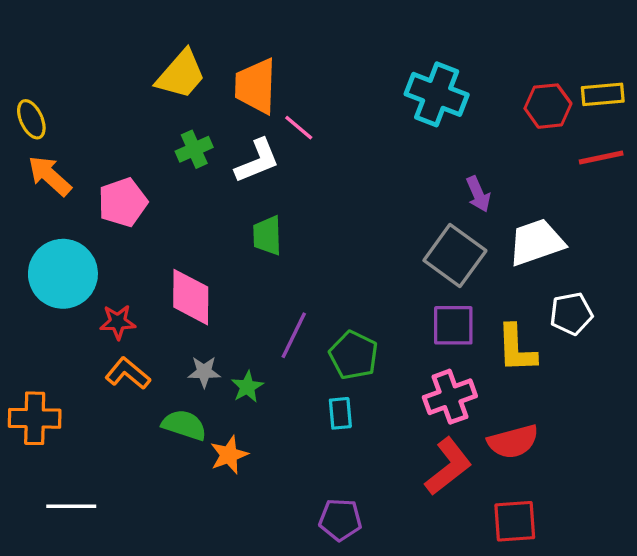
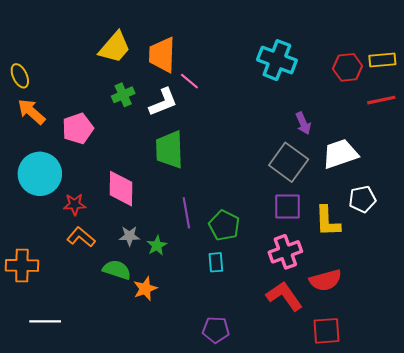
green trapezoid: (267, 236) -> (169, 150), size x1.5
purple line: (294, 335) -> (186, 213), turned -36
red L-shape: (448, 466) -> (284, 296), turned -87

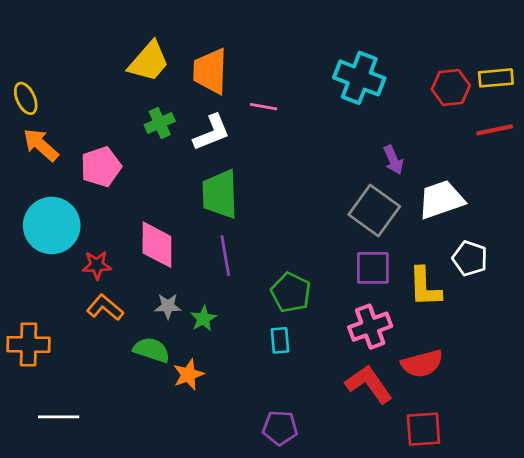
pink line: (189, 81) -> (264, 107), moved, turned -30
white pentagon: (362, 199) -> (470, 258), turned 30
purple line: (186, 213) -> (225, 256), moved

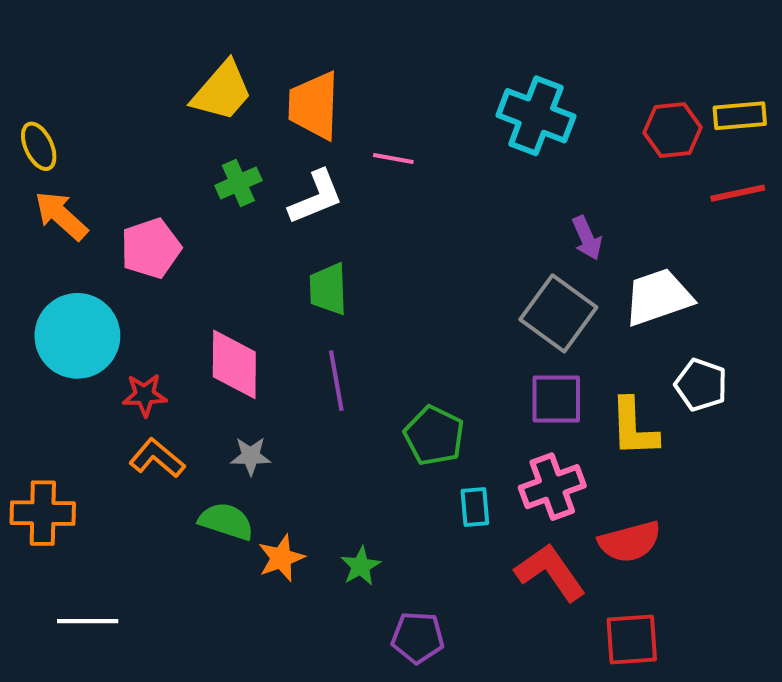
green trapezoid: (220, 194) -> (328, 289), size x0.7
green star: (203, 318) -> (361, 566), moved
cyan rectangle: (280, 340) -> (475, 507), moved

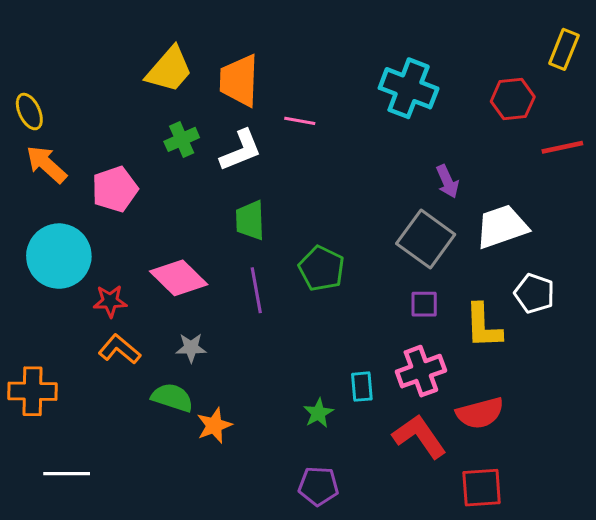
yellow rectangle: (740, 116) -> (564, 49), moved, turned -63
pink diamond: (234, 364) -> (179, 278), turned -46
purple square: (556, 399) -> (424, 304), size x0.7
green pentagon: (434, 436) -> (322, 268), moved
green star: (361, 566) -> (318, 413), moved

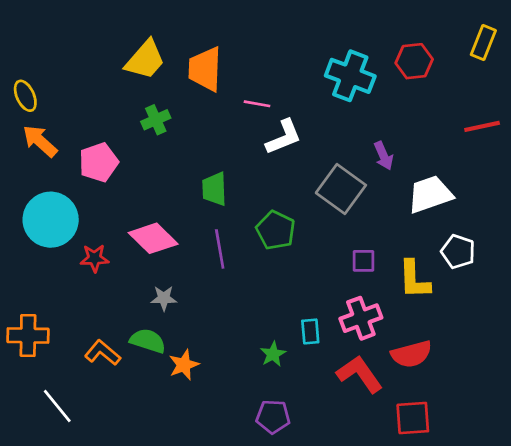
red hexagon: (513, 99) -> (414, 61), moved
white L-shape: (241, 150) -> (284, 137), moved
gray square: (426, 239) -> (341, 189), moved
orange L-shape: (119, 349) -> (103, 353), moved
white line: (67, 474) -> (57, 406), turned 51

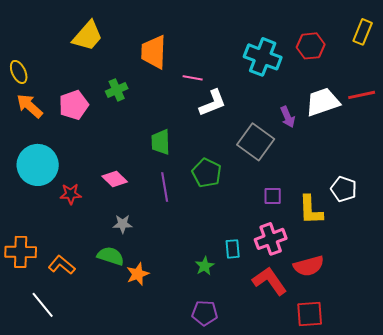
yellow trapezoid: (145, 60) -> (88, 36), moved
pink pentagon: (99, 162) -> (74, 105), moved
white trapezoid: (430, 194) -> (323, 102), moved
pink diamond: (153, 238) -> (115, 179), size x0.7
orange L-shape: (103, 353) -> (62, 265), moved

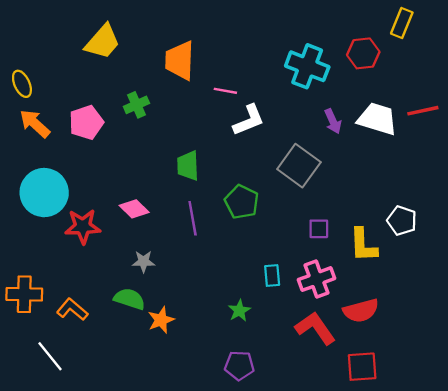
yellow rectangle: (363, 32) -> (402, 23), moved
white trapezoid: (323, 102) -> (377, 119), turned 36
purple arrow: (288, 117) -> (333, 121), moved
red star: (71, 194) -> (83, 226), size x1.4
cyan rectangle: (233, 249) -> (272, 276), moved

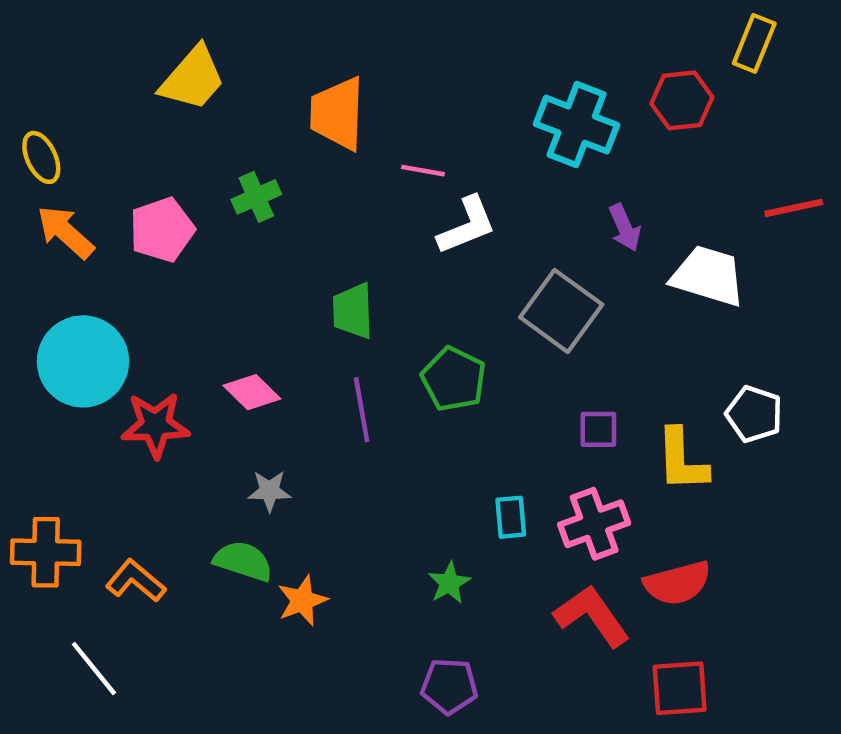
white trapezoid: (377, 119) -> (708, 276), moved

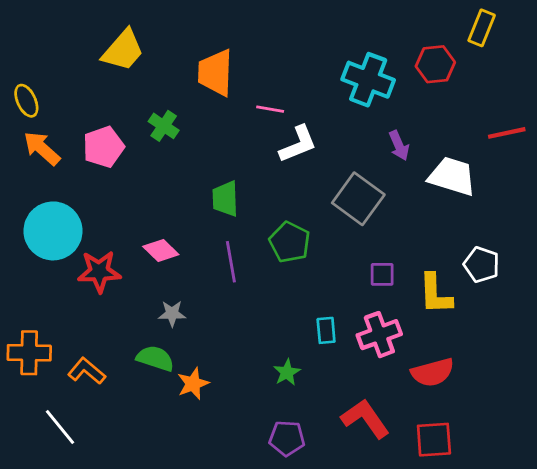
green cross: (256, 197) -> (164, 126), turned -32
red L-shape: (592, 616) -> (365, 419), moved

